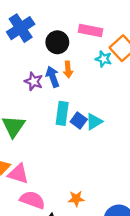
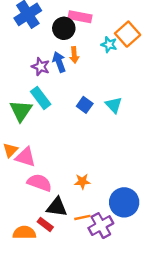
pink rectangle: (90, 30) -> (80, 17), moved
cyan rectangle: (62, 113) -> (41, 98), moved, turned -45
cyan triangle: (94, 122) -> (114, 105), moved, turned -42

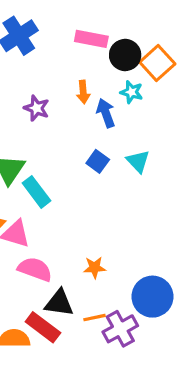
black circle: (64, 28) -> (125, 55), moved
cyan star: (109, 45) -> (132, 92), moved
blue arrow: (59, 62) -> (106, 113), moved
cyan rectangle: (41, 98) -> (37, 192), moved
red rectangle: (45, 224) -> (43, 327), size x1.5

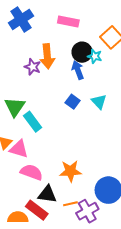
black circle: (125, 55) -> (82, 52), moved
orange arrow: (83, 92) -> (47, 56), moved, size x1.6
orange star: (95, 268) -> (70, 171), size x1.5

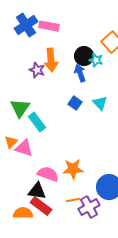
pink rectangle: (68, 22) -> (49, 26), moved
pink semicircle: (31, 172) -> (48, 174), moved
black triangle: (47, 194) -> (37, 191), moved

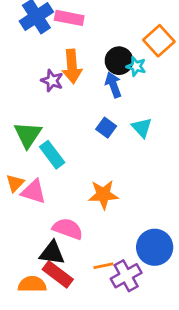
orange star: (73, 169) -> (103, 195), moved

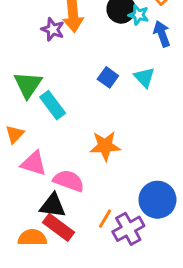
blue arrow: (113, 85) -> (162, 34), moved
pink triangle: (34, 192) -> (34, 163), moved
orange line: (103, 266) -> (105, 219), turned -48

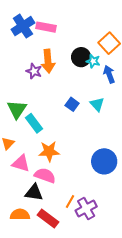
orange star: (105, 146) -> (49, 151), moved
blue circle: (157, 200) -> (104, 161), moved
red rectangle: (58, 227) -> (48, 219), moved

